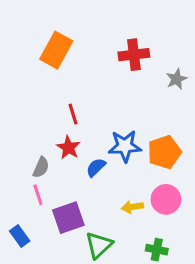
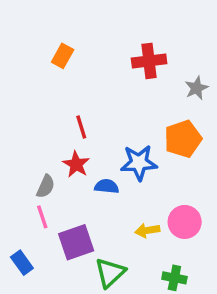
orange rectangle: (56, 50) -> (63, 56), size x0.6
orange pentagon: (164, 152) -> (183, 139), moved
blue semicircle: (96, 167) -> (107, 186), turned 50

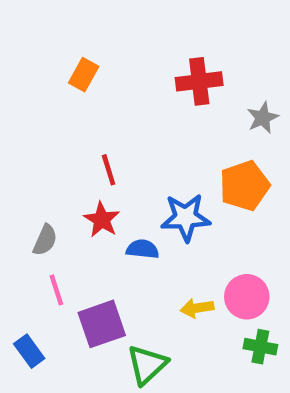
gray semicircle: (46, 186) -> (45, 240), moved
green cross: (174, 278) -> (260, 347), moved

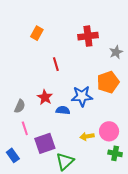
red line: (109, 170) -> (56, 64), moved

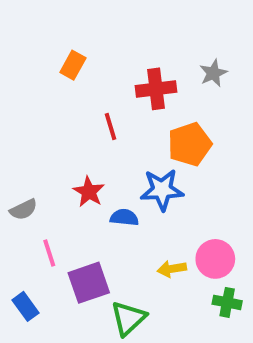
red cross: (88, 36) -> (156, 89), moved
gray star: (116, 52) -> (213, 73), moved
orange pentagon: (108, 82) -> (190, 144), moved
gray semicircle: (20, 106) -> (24, 210), moved, turned 40

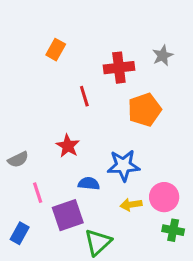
blue star: (162, 190) -> (123, 165), moved
blue semicircle: (124, 217) -> (89, 184), moved
blue rectangle: (25, 306) -> (20, 233), turned 65

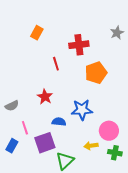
gray star: (163, 56) -> (117, 33), moved
yellow arrow: (131, 205) -> (91, 146), moved
blue rectangle: (20, 233) -> (12, 146), moved

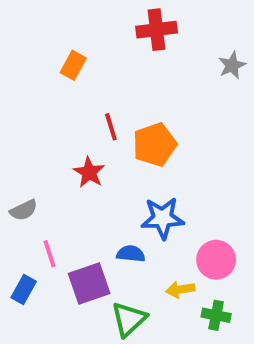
red cross: (79, 45) -> (157, 30), moved
orange pentagon: (96, 73) -> (155, 145), moved
red star: (45, 97) -> (89, 172), moved
blue semicircle: (59, 122) -> (131, 254), moved
green cross: (115, 153) -> (216, 315), moved

